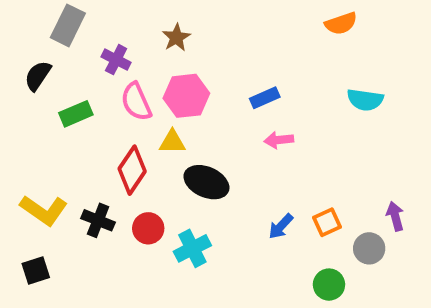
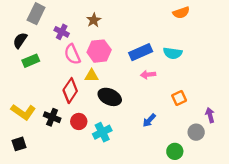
blue rectangle: (265, 98) -> (141, 52), size x1.5
cyan semicircle: (365, 100) -> (173, 53), moved
green rectangle: (76, 114) -> (31, 61), moved
orange square: (327, 222) -> (179, 98), moved

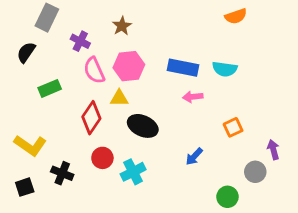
blue rectangle: (141, 52) -> (183, 68), turned 35
green rectangle: (31, 61) -> (50, 88), moved
black cross: (52, 117) -> (62, 173), moved

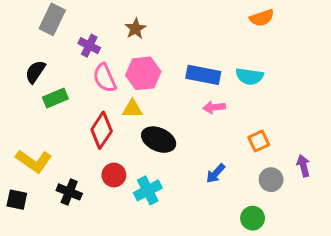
black semicircle: (26, 52) -> (35, 72), moved
gray circle: (255, 172) -> (271, 180), moved
black square: (25, 187) -> (17, 200), moved, turned 30

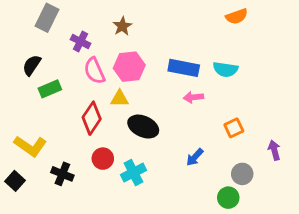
gray circle: (271, 180) -> (242, 174), moved
black square: (17, 200) -> (15, 181), turned 30

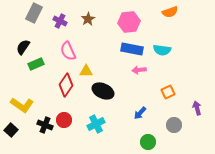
purple cross: (80, 41) -> (60, 21), moved
pink hexagon: (129, 67) -> (129, 22), moved
red circle: (103, 159) -> (64, 120), moved
green circle: (228, 198) -> (148, 142), moved

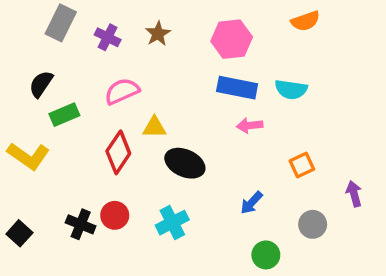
pink semicircle: (68, 51) -> (122, 91), turned 90
yellow L-shape: (22, 105) -> (28, 156), moved

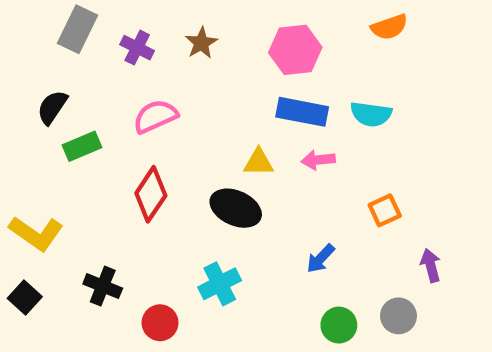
yellow triangle: (154, 127) -> (259, 162), moved
yellow L-shape: (28, 156) -> (36, 233), moved
purple arrow: (354, 194) -> (431, 265), moved
red circle: (115, 215) -> (160, 323), moved
gray circle: (313, 224) -> (398, 316), moved

